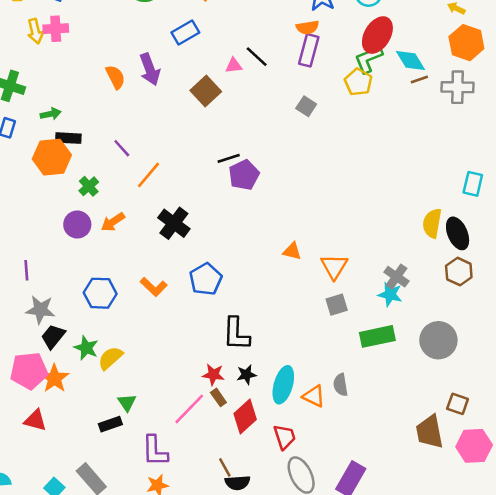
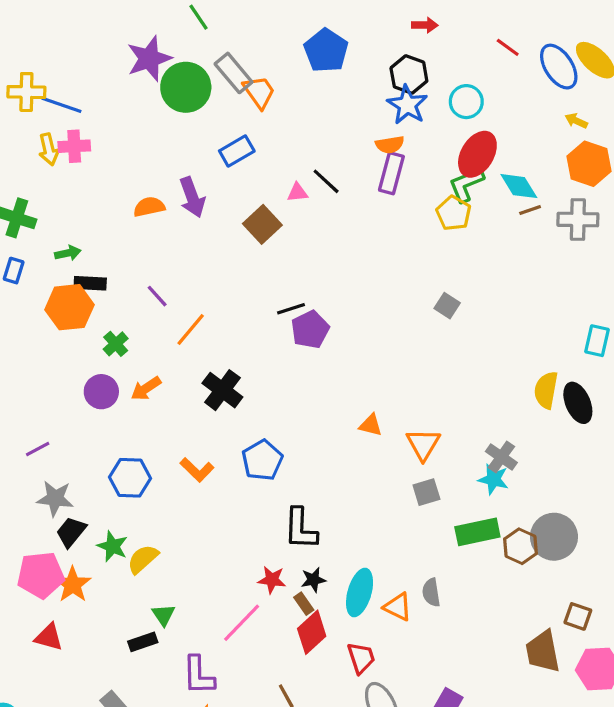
orange semicircle: (115, 77) -> (149, 207), turned -75
gray square: (306, 106) -> (447, 306), moved
purple line: (26, 270) -> (38, 449), turned 66
brown hexagon: (459, 272) -> (520, 546), moved
brown rectangle: (218, 397) -> (304, 604), moved

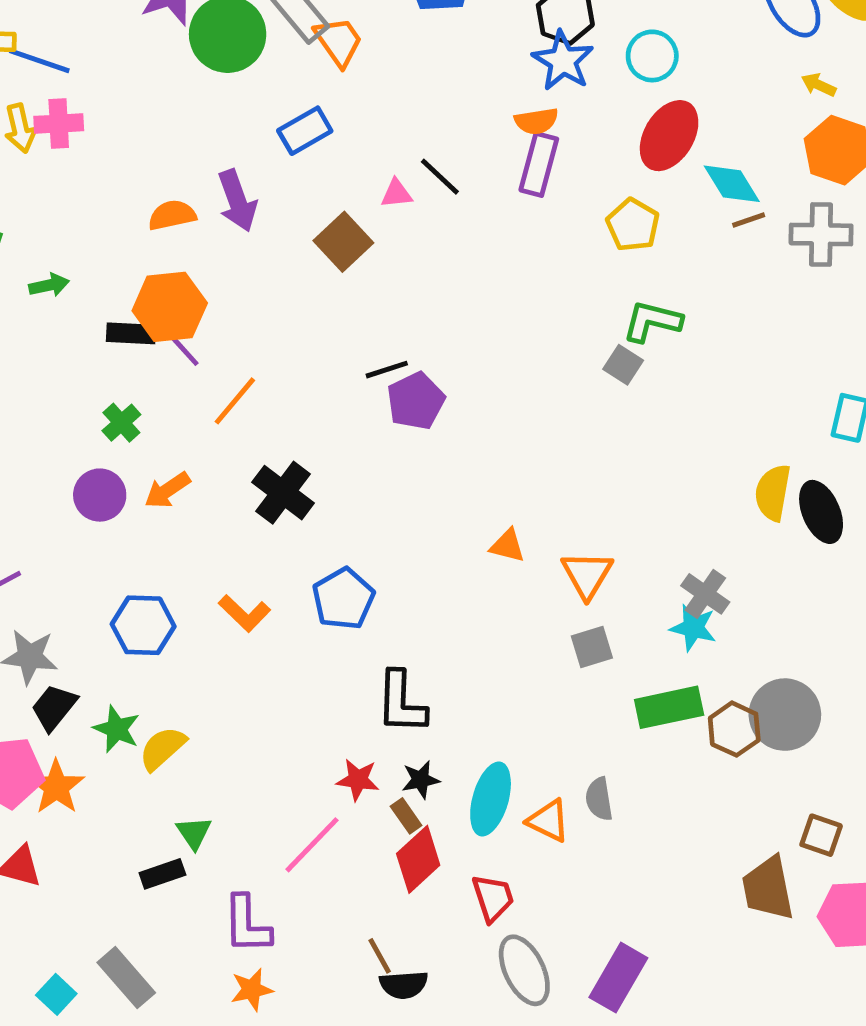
green L-shape: (466, 184) -> (652, 321), moved, turned 36
black rectangle: (90, 283) -> (131, 333), moved
orange hexagon: (69, 307) -> (170, 307), moved

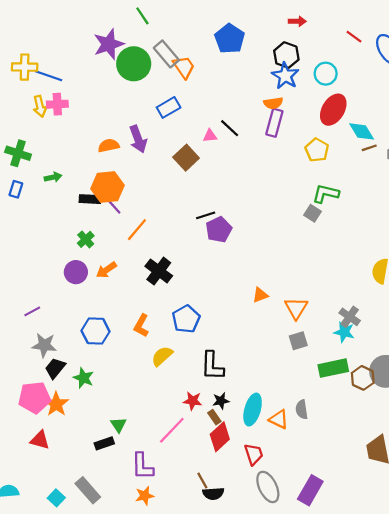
orange triangle: (507, 546) -> (260, 295), turned -35
orange L-shape: (244, 613) -> (141, 326), turned 75
yellow semicircle: (162, 748) -> (162, 356), moved

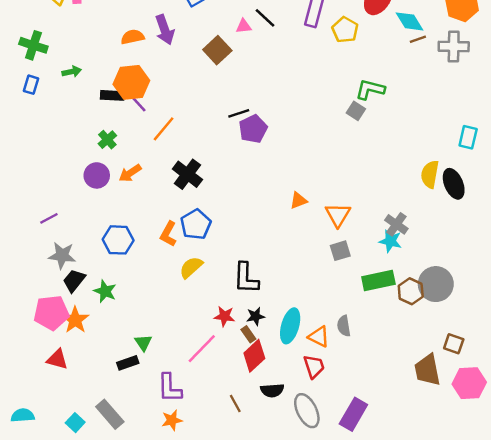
yellow pentagon: (317, 150) -> (345, 30), moved
blue pentagon: (186, 319) -> (196, 224), moved
red trapezoid: (254, 454) -> (314, 366), moved
black semicircle: (213, 494) -> (272, 390), moved

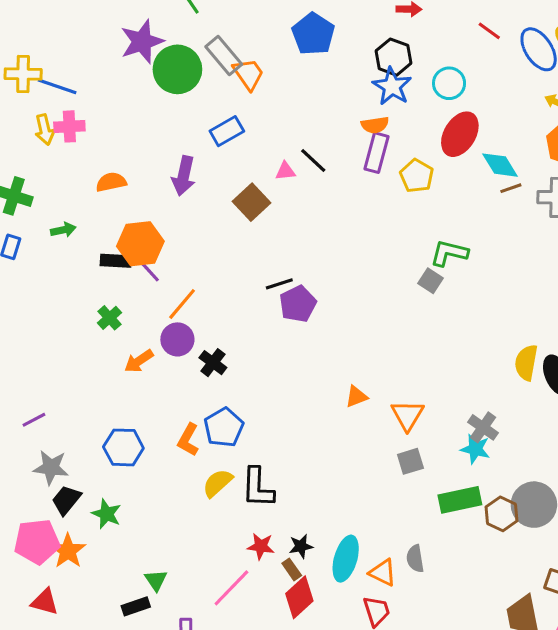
purple arrow: (165, 30) -> (184, 176), turned 32
orange semicircle: (133, 37) -> (111, 182), moved
black cross: (187, 174) -> (213, 363), size x0.7
purple circle: (97, 175) -> (177, 339), moved
black L-shape: (246, 278) -> (258, 488), moved

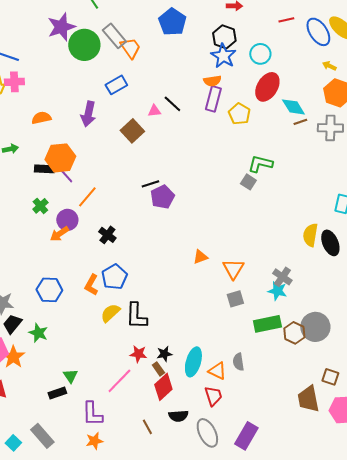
red line: (489, 31) -> (286, 20), turned -49
purple circle: (177, 339) -> (67, 220), moved

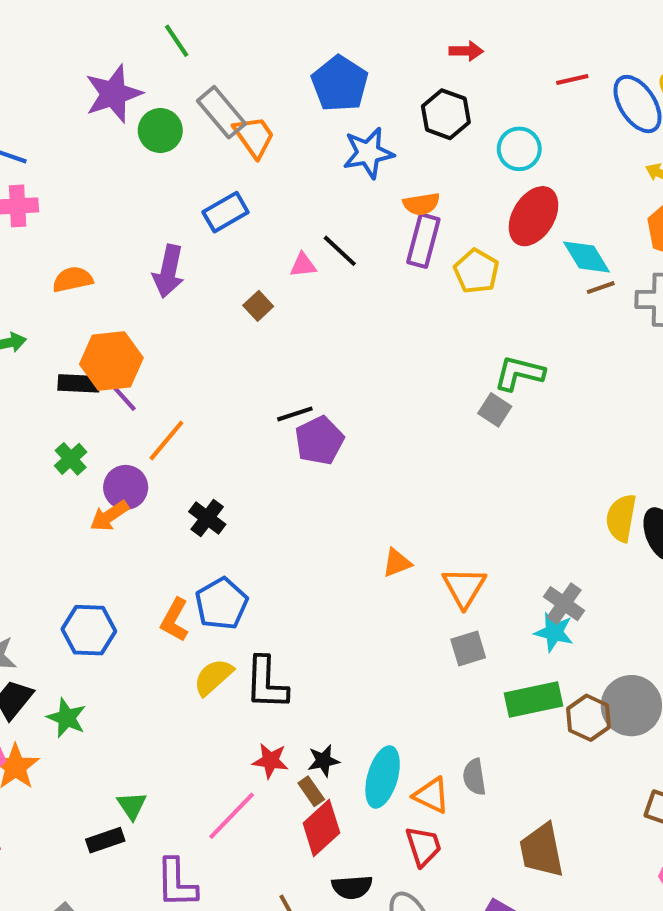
green circle: (84, 45) -> (160, 131), size x0.7
blue star: (223, 56) -> (368, 153), moved, turned 30
brown square: (132, 131) -> (258, 306), size x0.6
brown trapezoid: (308, 399) -> (542, 850), moved

